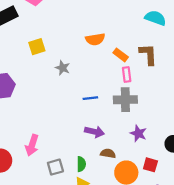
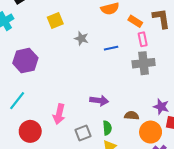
blue line: (90, 98) -> (111, 48), moved
purple arrow: (94, 132) -> (99, 100), moved
purple star: (138, 133) -> (161, 107), moved

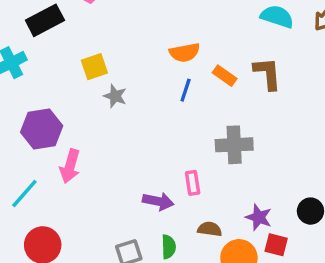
gray star: (81, 38) -> (115, 96), moved
pink rectangle: (143, 39) -> (193, 183), moved
blue line: (111, 48) -> (186, 90), moved, turned -64
pink arrow: (59, 114) -> (70, 166), moved

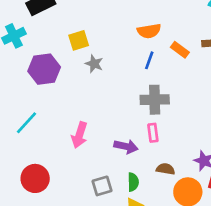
purple hexagon: (42, 129) -> (44, 69), moved
gray cross: (234, 145) -> (155, 100), moved
pink arrow: (70, 166) -> (79, 135), moved
cyan line: (24, 194) -> (26, 123), moved

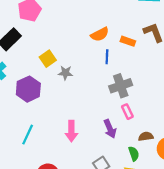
purple arrow: (126, 146) -> (110, 129), turned 72
green semicircle: (133, 182) -> (134, 154), moved

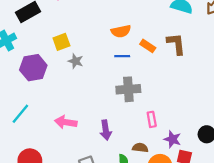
blue line: (107, 57) -> (122, 56), turned 72
pink rectangle: (127, 112) -> (152, 119), moved
pink arrow: (71, 131) -> (66, 122), turned 84

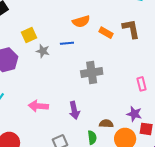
blue line: (122, 56) -> (67, 43), moved
pink rectangle: (152, 119) -> (142, 84), moved

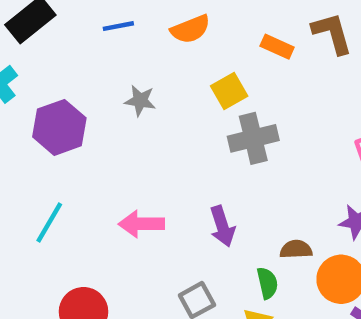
orange semicircle: (81, 21) -> (190, 29), moved
yellow square: (29, 35) -> (229, 91), moved
blue line: (67, 43) -> (118, 26), moved

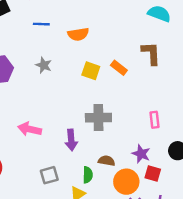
orange rectangle: (277, 47) -> (119, 68), moved
yellow square: (229, 91) -> (91, 71), turned 36
gray cross: (253, 138) -> (98, 118), moved

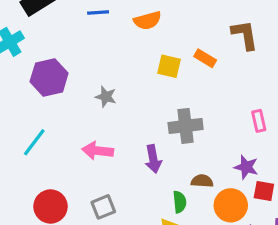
gray star: (44, 65) -> (106, 97), moved
gray square: (49, 175) -> (103, 207), moved

